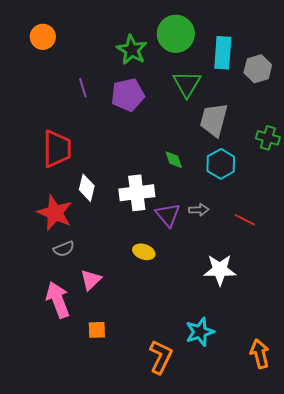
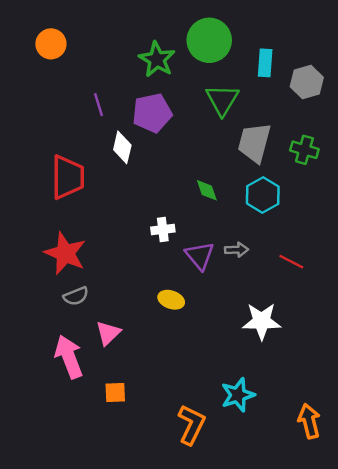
cyan rectangle: (223, 53) -> (265, 63), size x0.7
green cross: (268, 138) -> (304, 150), moved
white diamond: (87, 188) -> (122, 147), moved
white cross: (137, 193) -> (163, 230), size x0.6

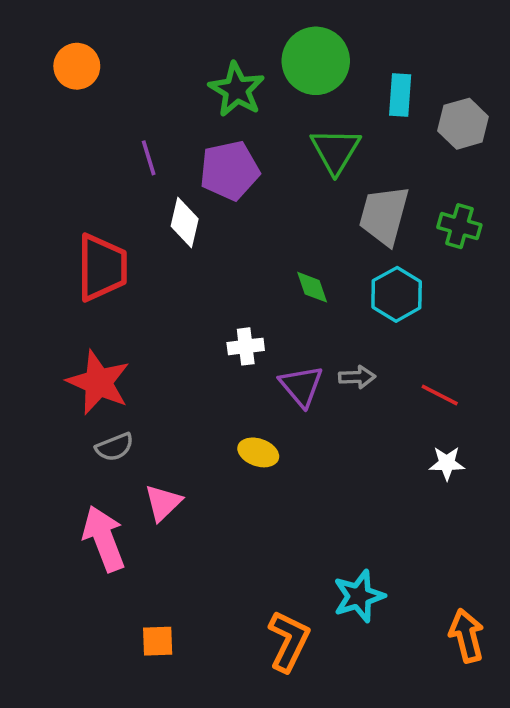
white star: (262, 321) -> (447, 463), moved, size x0.6
orange square: (115, 393) -> (158, 641), moved

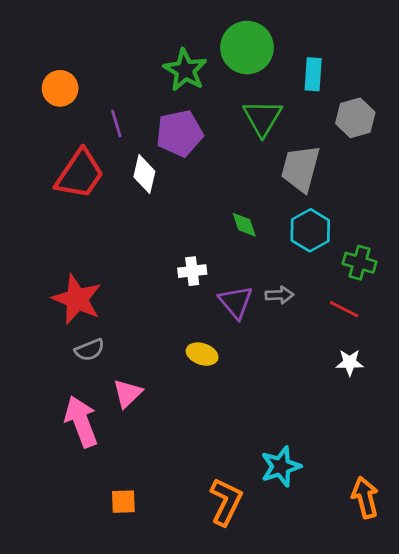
orange circle: (77, 66) -> (60, 88), moved
gray hexagon: (463, 124) -> (355, 118), moved
green cross: (459, 226) -> (360, 263), moved
red trapezoid: (102, 267) -> (80, 174), moved, turned 34

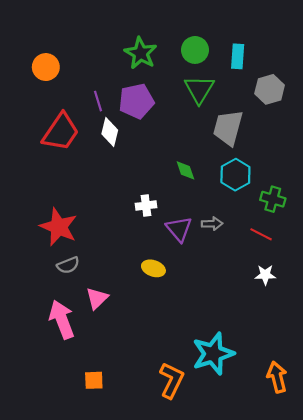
green circle: (247, 48) -> (195, 50), moved, size x0.7
purple line: (116, 123) -> (98, 101), moved
cyan star: (281, 467) -> (213, 354), size x1.4

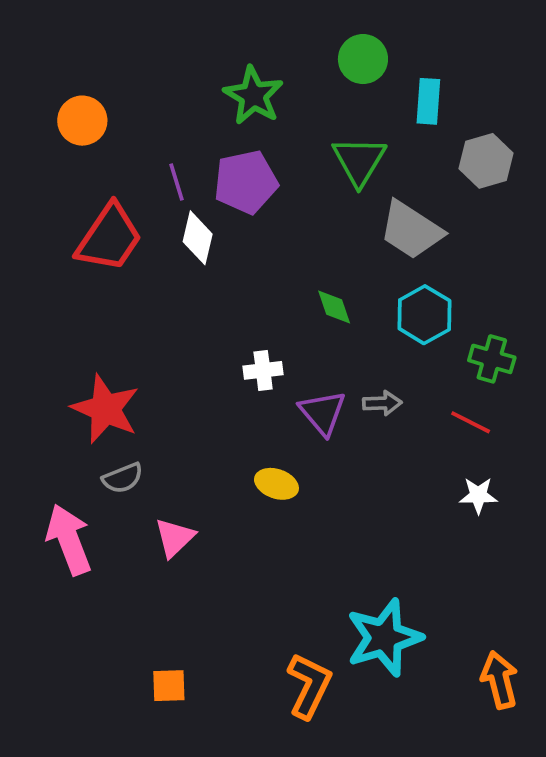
green circle: (195, 50) -> (363, 59), moved
gray trapezoid: (228, 128) -> (411, 230), turned -72
pink arrow: (62, 320) -> (69, 540), moved

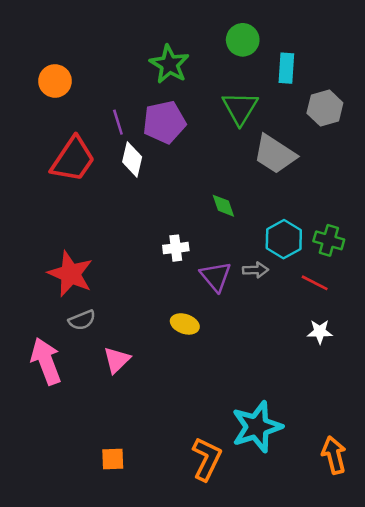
cyan hexagon: (424, 315) -> (284, 239), moved

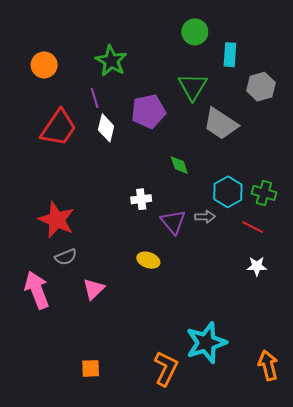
green star: (169, 64) -> (111, 61), moved
purple pentagon: (164, 122) -> (148, 111), moved

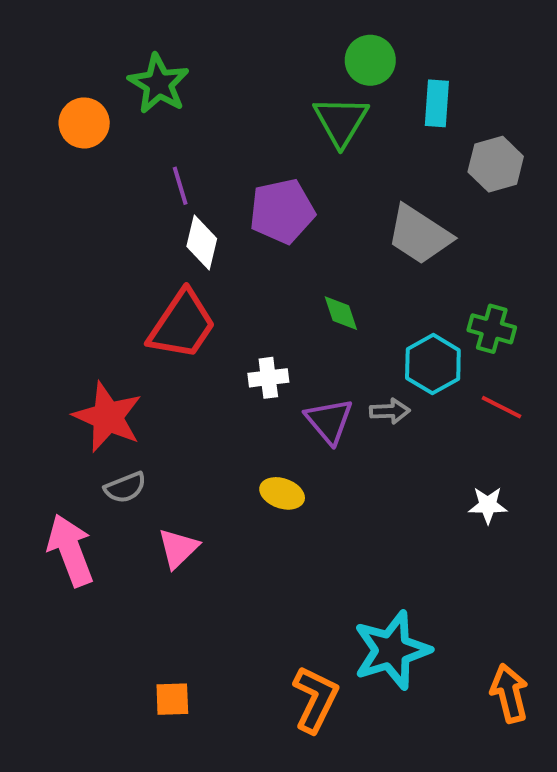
green star: (111, 61) -> (159, 84), moved
green triangle: (193, 87) -> (341, 121), moved
red trapezoid: (59, 128) -> (182, 325), moved
green cross: (264, 193) -> (492, 329), moved
red line: (253, 227) -> (502, 407), moved

